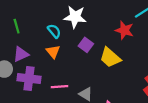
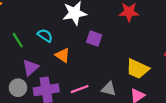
cyan semicircle: (54, 31) -> (45, 35), moved
yellow trapezoid: (110, 58) -> (137, 69), moved

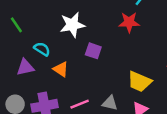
green line: (18, 40) -> (16, 25), moved
purple triangle: (31, 68) -> (25, 67), moved, turned 30

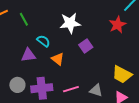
red star: (129, 22) -> (117, 25), turned -30
purple square: (93, 51) -> (86, 46), turned 32

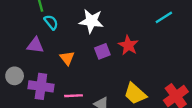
red star: (117, 25) -> (128, 45), moved, turned -30
cyan semicircle: (43, 41) -> (51, 22), moved

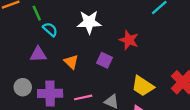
purple square: (102, 51) -> (104, 60), moved, turned -35

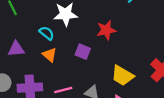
cyan semicircle: (50, 29) -> (47, 33), moved
red star: (129, 40) -> (106, 30), turned -30

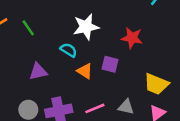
red star: (106, 30) -> (132, 38), turned 30
orange triangle: (50, 55) -> (85, 71), moved

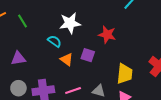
purple triangle: (38, 72) -> (18, 58), moved
yellow trapezoid: (156, 84) -> (125, 74), turned -110

